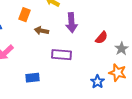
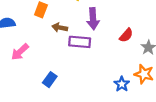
purple rectangle: (62, 55) -> (80, 42), moved
blue rectangle: (32, 78) -> (50, 80), turned -48

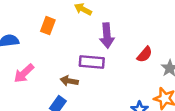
brown arrow: (60, 28) -> (69, 81), moved

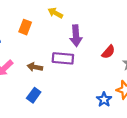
brown arrow: (69, 81) -> (35, 67), moved

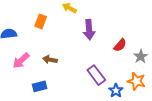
purple rectangle: (63, 58) -> (96, 75), moved, turned 48
blue rectangle: (34, 95) -> (40, 86), moved, turned 40

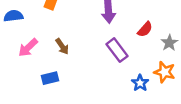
brown arrow: (50, 60) -> (62, 46), turned -136
purple rectangle: (96, 75) -> (117, 50), moved

